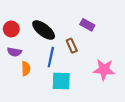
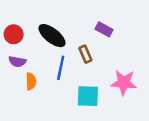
cyan square: (61, 81) -> (88, 96), moved

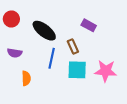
red circle: (14, 34) -> (11, 19), moved
orange semicircle: (31, 81) -> (26, 78), moved
cyan square: (88, 96) -> (77, 70), moved

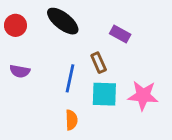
black ellipse: (44, 31) -> (63, 21), moved
orange semicircle: (26, 78) -> (71, 120), moved

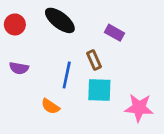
pink star: (143, 96) -> (139, 108), moved
orange semicircle: (71, 120) -> (50, 106), moved, turned 126

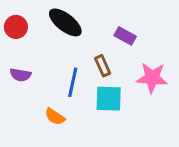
pink star: (139, 108) -> (152, 78), moved

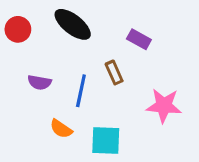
purple semicircle: (20, 75) -> (39, 82), moved
pink star: (152, 78) -> (164, 106), moved
cyan square: (109, 99) -> (106, 140), moved

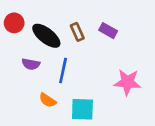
black ellipse: (73, 24) -> (46, 36), moved
brown rectangle: (114, 72) -> (77, 32), moved

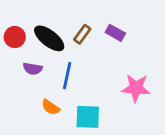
red circle: (14, 23) -> (15, 37), moved
brown rectangle: (77, 32) -> (82, 34), turned 60

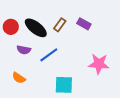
blue line: (67, 76) -> (49, 55), turned 42
orange semicircle: (51, 107) -> (19, 78), moved

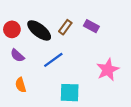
purple semicircle: (24, 50) -> (17, 56), moved, turned 32
pink star: (99, 64) -> (108, 70), turned -30
orange semicircle: (19, 78) -> (21, 85), turned 40

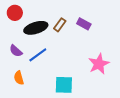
red circle: (12, 29) -> (15, 13), moved
black ellipse: (39, 30) -> (36, 28), turned -55
blue line: (53, 60) -> (38, 55), moved

